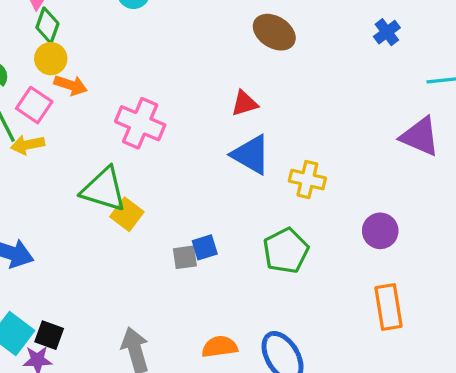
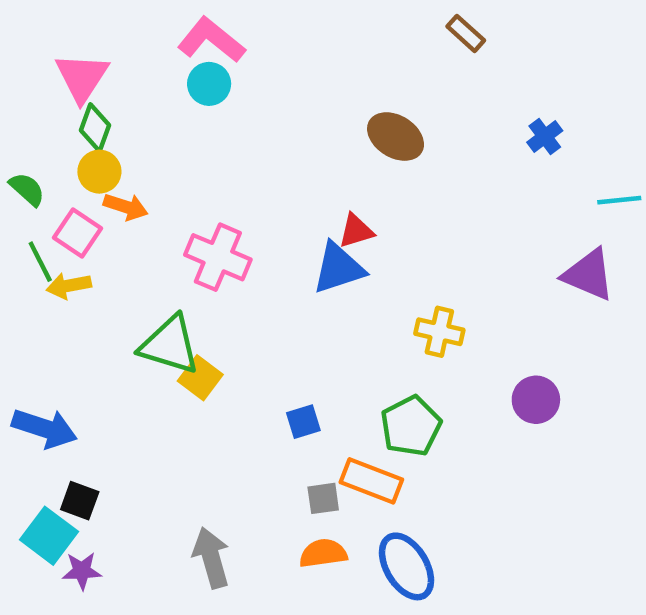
blue triangle: (251, 155) -> (339, 268), moved, turned -48
gray square: (185, 257) -> (323, 498), moved
orange rectangle: (388, 307) -> (371, 481), moved, turned -60
black square: (49, 335) -> (80, 501), moved

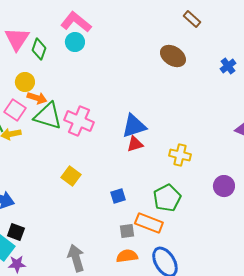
green diamond: (95, 128) -> (39, 49), moved
brown ellipse: (396, 137) -> (173, 56), moved
red triangle: (356, 231) -> (135, 144), moved
green triangle: (170, 345) -> (48, 116), moved

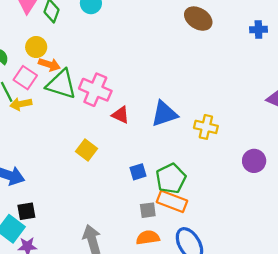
blue cross: (228, 66) -> (258, 29), turned 35
blue triangle: (134, 126) -> (164, 114), moved
red triangle: (135, 144) -> (120, 115), moved, turned 42
green pentagon: (167, 198) -> (171, 178), moved
black square: (16, 232) -> (26, 211), turned -30

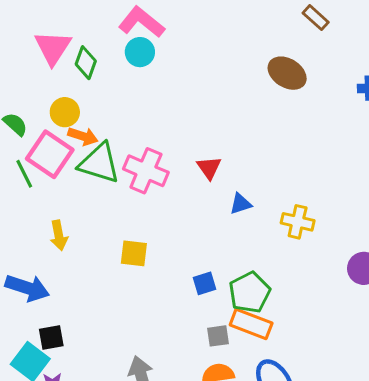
pink square: (25, 78) -> (50, 154), size x1.4
yellow arrow: (21, 104) -> (59, 235), moved, turned -90
blue triangle: (164, 114) -> (241, 204), size x0.6
red triangle: (120, 115) -> (209, 168), moved, turned 30
yellow square: (87, 150) -> (134, 253), turned -30

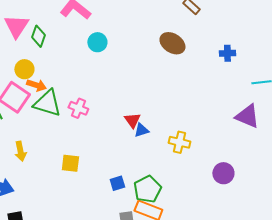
cyan circle: (140, 52) -> (97, 42), moved
red triangle: (209, 168) -> (132, 120), moved
pink cross: (146, 171) -> (78, 108), size x0.7

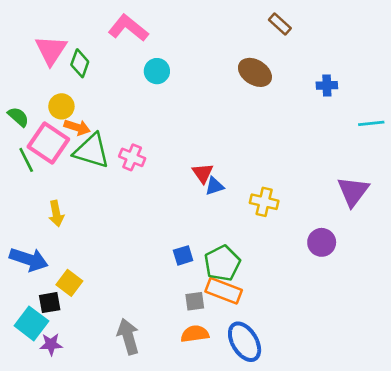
purple triangle: (247, 116) -> (353, 191), moved, turned 44
yellow square: (70, 163) -> (69, 283), moved, turned 30

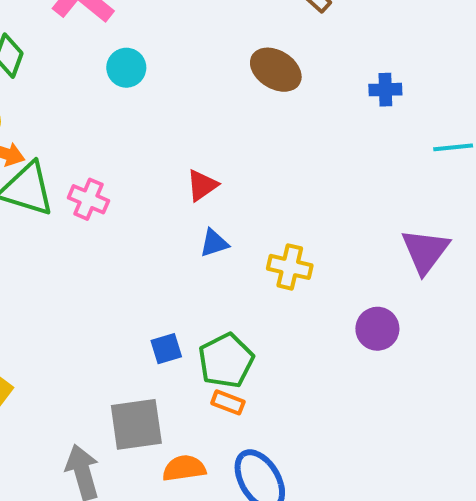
red triangle: (203, 173) -> (202, 185), moved, turned 30
orange rectangle: (224, 291) -> (228, 402), size x0.6
gray square: (195, 301) -> (136, 424), moved, size x1.8

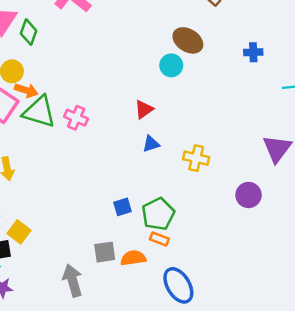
cyan circle: (126, 68) -> (171, 65), moved
gray square: (136, 424) -> (105, 252), size x0.7
orange semicircle: (184, 468) -> (133, 258), moved

